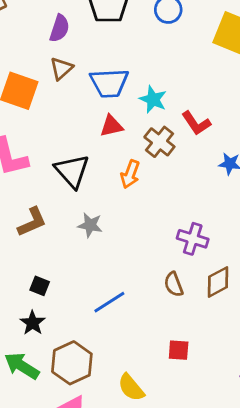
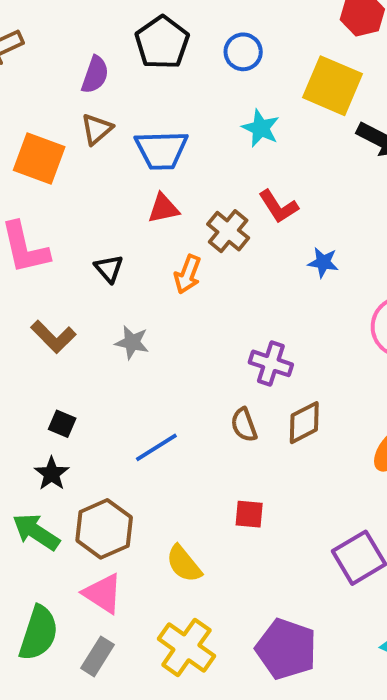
cyan star: (153, 99) -> (261, 128), moved
black triangle: (72, 171) -> (109, 269), size x0.6
brown L-shape: (32, 222) -> (53, 337), turned 68

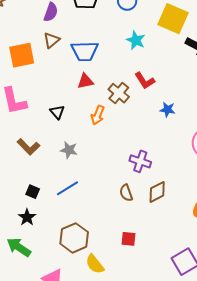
orange square: (39, 158) -> (22, 55), turned -32
blue line: (156, 447) -> (67, 188), moved
brown hexagon: (104, 529) -> (74, 238), moved

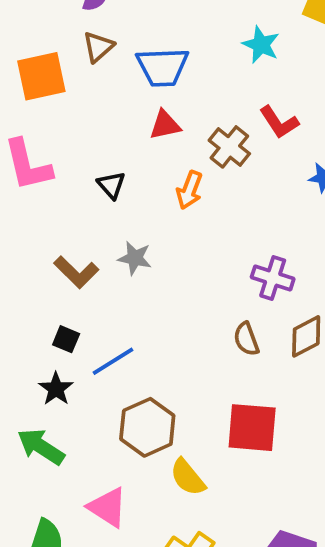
brown L-shape: (28, 147) -> (76, 272), moved
blue line: (67, 188) -> (113, 361), moved
red square: (128, 239) -> (252, 428), size x1.8

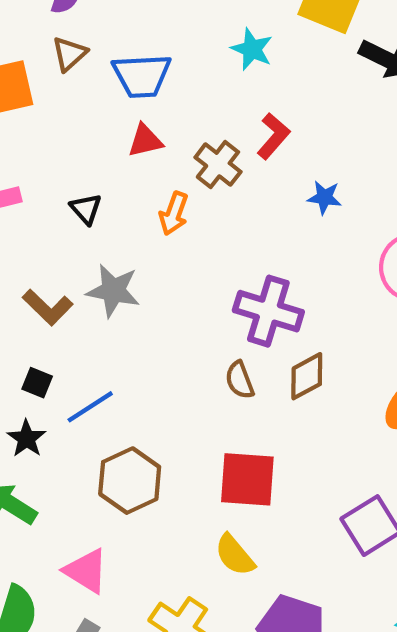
red L-shape: (279, 122) -> (273, 136), turned -105
gray star: (135, 258) -> (113, 291), size x1.4
purple cross: (273, 278) -> (268, 311), size x1.4
yellow semicircle: (188, 477) -> (235, 555), moved

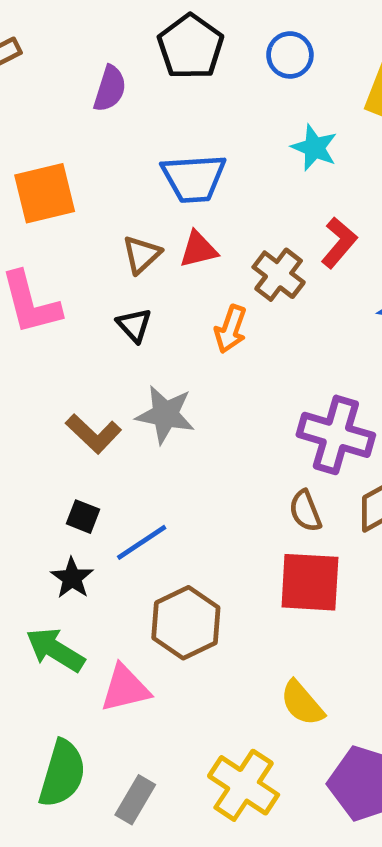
brown triangle: (69, 54) -> (142, 255), moved
red square: (247, 479) -> (310, 582), moved
pink triangle: (86, 571) -> (125, 688), moved, turned -45

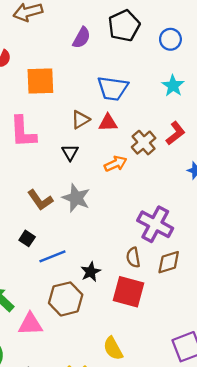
orange arrow: (231, 329) -> (116, 164), turned -145
black star: (72, 578) -> (91, 272), moved

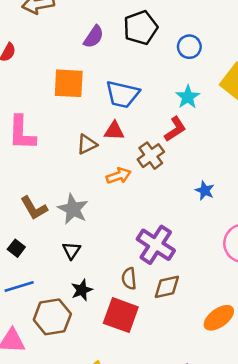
orange square: (40, 81) -> (69, 83), moved
brown triangle: (80, 120) -> (87, 144), moved
red L-shape: (175, 133) -> (175, 129), moved
black triangle: (70, 152) -> (72, 251), moved
blue line: (52, 256) -> (19, 287), moved

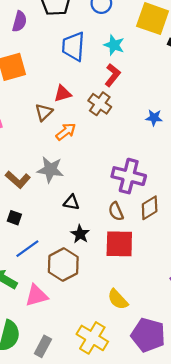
blue trapezoid: (123, 94) -> (73, 46), moved, turned 100
orange arrow: (119, 176) -> (66, 132), moved
black triangle: (72, 251) -> (71, 202), moved, turned -35

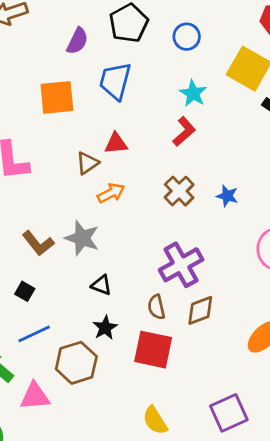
blue trapezoid: (73, 46) -> (115, 81), moved
brown cross: (100, 104) -> (179, 191), moved
purple cross: (129, 176) -> (181, 265), turned 36
yellow semicircle: (118, 299) -> (155, 420), moved

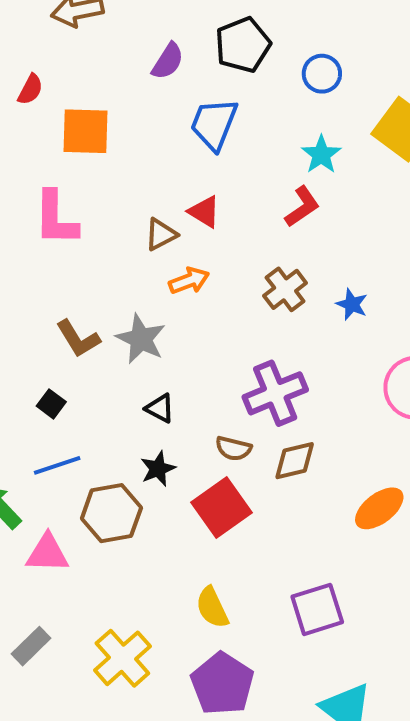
orange square: (57, 97) -> (86, 131), moved
red triangle: (116, 144) -> (204, 212), turned 30
brown semicircle: (156, 307) -> (233, 448), turned -70
red square: (153, 350) -> (222, 508), turned 36

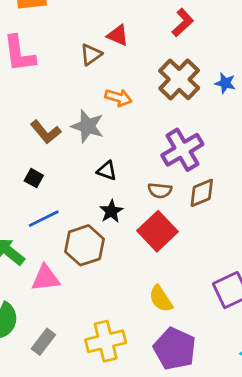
orange arrow: (189, 281) -> (118, 98), moved, turned 45
brown cross: (285, 289) -> (179, 79), size x1.4
yellow cross: (122, 658) -> (106, 341), turned 36

